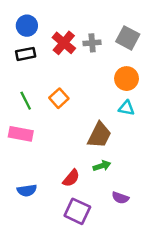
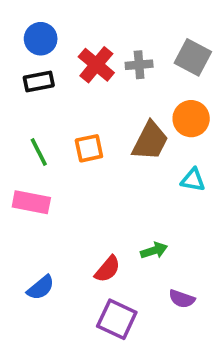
orange square: (59, 98) -> (89, 148), turned 30
cyan triangle: (127, 108) -> (193, 180), moved
brown trapezoid: (99, 135) -> (150, 141), moved
blue semicircle: (27, 190) -> (41, 288), turned -30

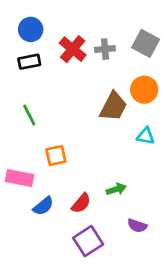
orange square: (89, 148) -> (56, 156), moved
pink rectangle: (31, 202) -> (19, 178), moved
blue semicircle: (41, 288) -> (43, 206), moved
purple square: (117, 319) -> (88, 241), turned 32

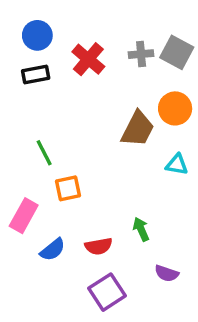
gray cross: (105, 49) -> (141, 54), moved
green line: (29, 115) -> (44, 153), moved
pink rectangle: (19, 178) -> (24, 216), turned -72
green arrow: (116, 189) -> (141, 229), turned -96
red semicircle: (81, 203) -> (99, 246), turned 40

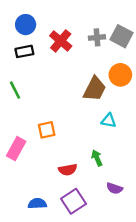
green line: (44, 153) -> (15, 90), moved
cyan triangle: (177, 165) -> (109, 120), moved
blue semicircle: (53, 250) -> (37, 204), moved, turned -144

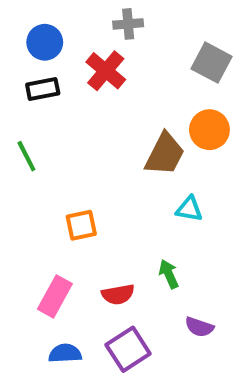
gray cross: (97, 37) -> (128, 24), moved
pink rectangle: (16, 149) -> (55, 296), moved

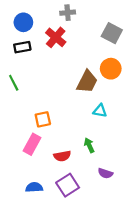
pink rectangle: (55, 296) -> (32, 144), moved

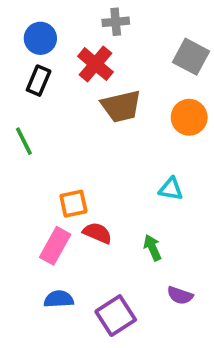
black rectangle: (22, 47) -> (39, 81), turned -56
brown trapezoid: (87, 82) -> (121, 106), moved, turned 50
red semicircle: (62, 156) -> (97, 233), moved, turned -147
blue semicircle: (34, 187) -> (59, 299), moved

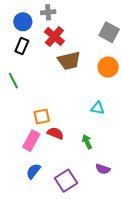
gray cross: (116, 22) -> (48, 12), moved
blue semicircle: (59, 299) -> (33, 171), turned -49

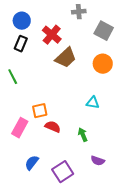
gray cross: (48, 12) -> (79, 12), moved
brown trapezoid: (69, 61) -> (66, 58), turned -30
pink rectangle: (31, 141) -> (20, 128), moved

